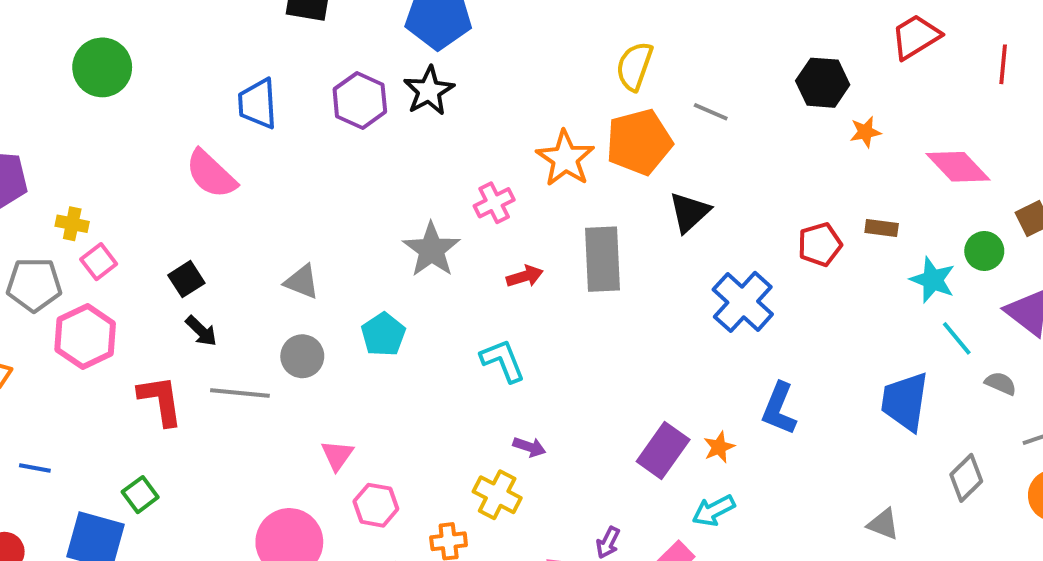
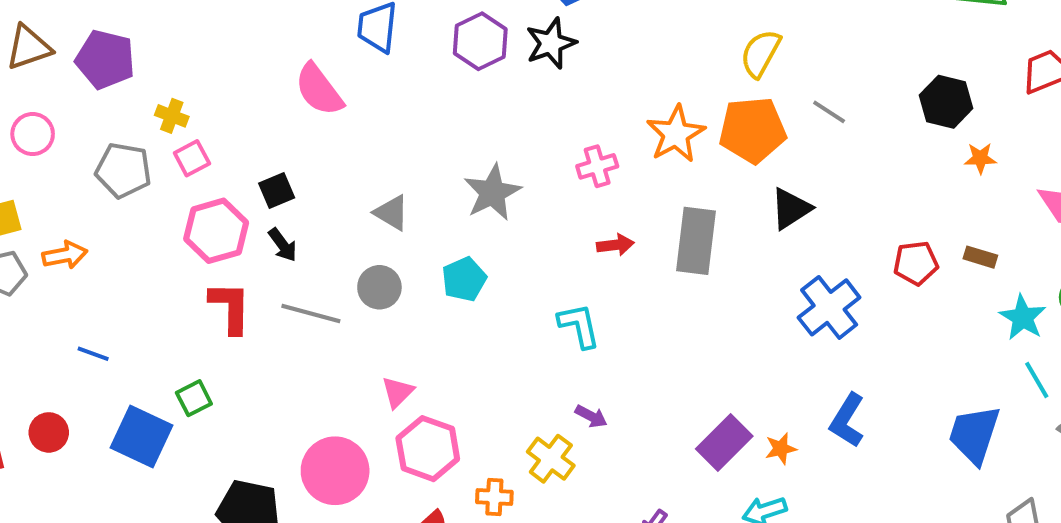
gray star: (431, 250) -> (492, 192), moved
pink hexagon: (85, 337) -> (216, 231), moved
pink hexagon: (376, 505) -> (428, 449), size x1.4

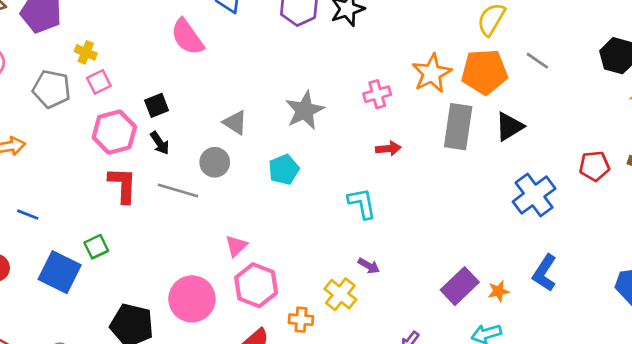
gray rectangle: (696, 241) -> (458, 127), moved
gray circle: (379, 287) -> (215, 162), moved

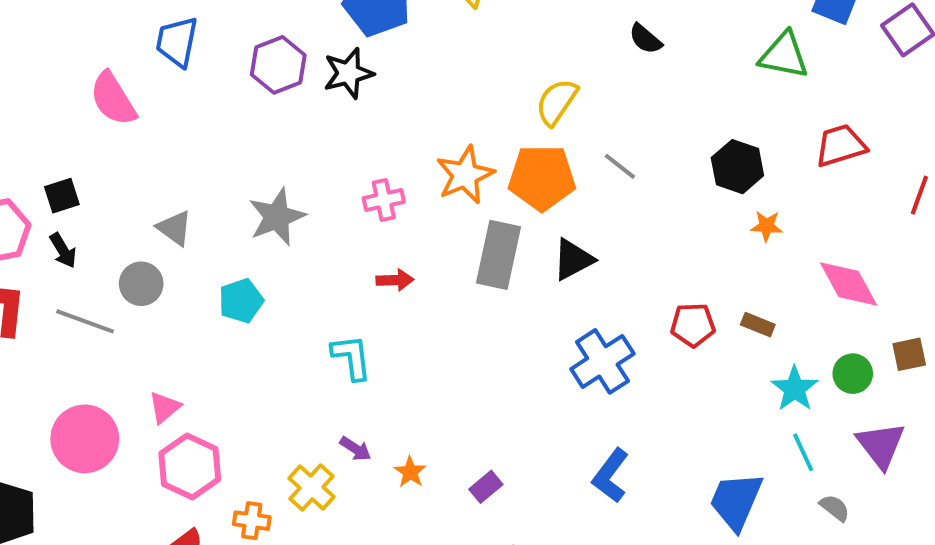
purple rectangle: (460, 286) -> (486, 487), size x0.6
orange star: (498, 291) -> (410, 472), moved, turned -30
pink circle: (192, 299) -> (85, 439), moved

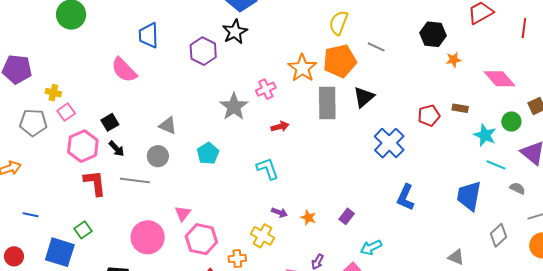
purple hexagon: (278, 65) -> (203, 51), moved
gray star: (277, 217) -> (234, 107), moved
cyan line: (803, 452) -> (496, 165), turned -30

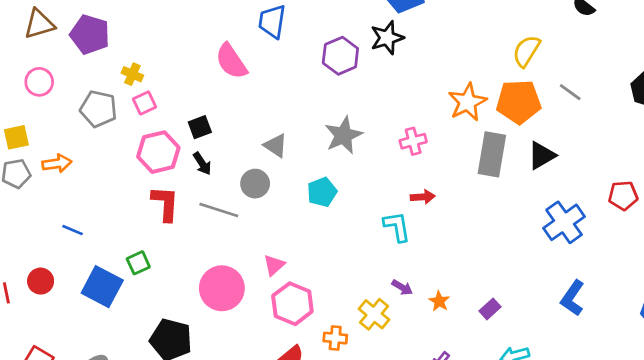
pink cross: (266, 89) -> (413, 141), moved
gray star: (234, 107) -> (343, 135), moved
red arrow: (280, 127) -> (423, 197), moved

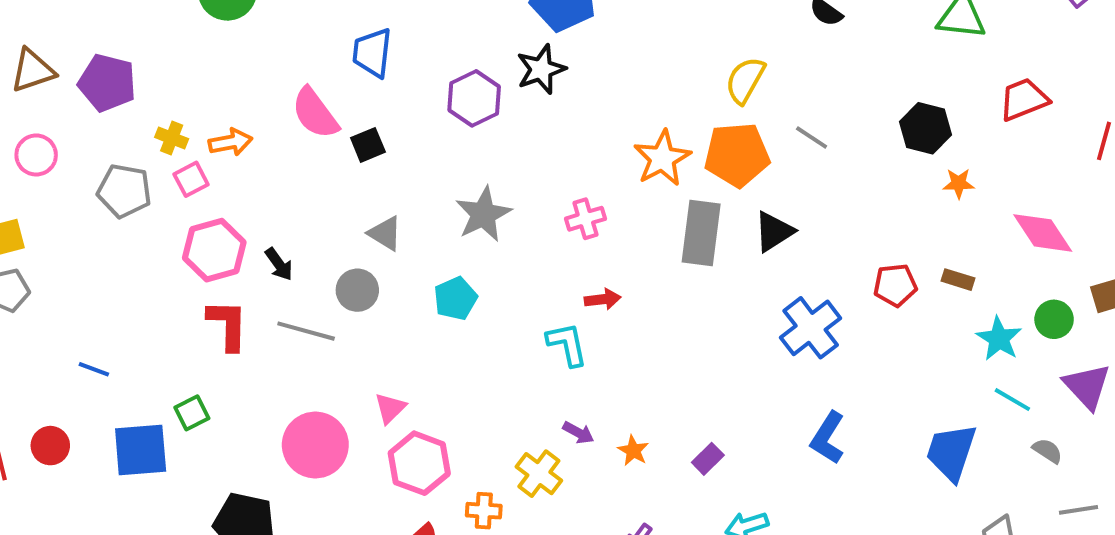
black square: (200, 127) -> (368, 145), moved
orange arrow: (57, 163) -> (231, 142), moved
blue square: (102, 287) -> (141, 450), turned -30

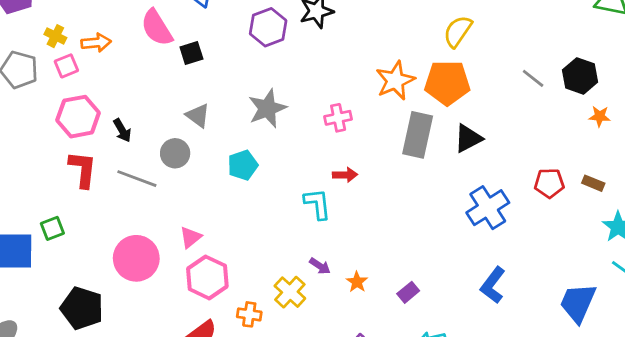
gray line: (812, 137) -> (533, 78), moved

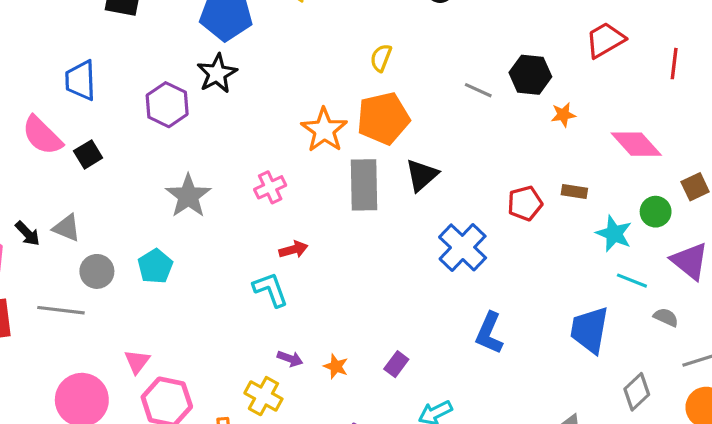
yellow semicircle: (458, 31) -> (381, 58), size x0.7
gray triangle: (198, 116) -> (67, 228), moved
black arrow: (122, 130) -> (28, 233), moved
cyan pentagon: (243, 165) -> (155, 266), moved

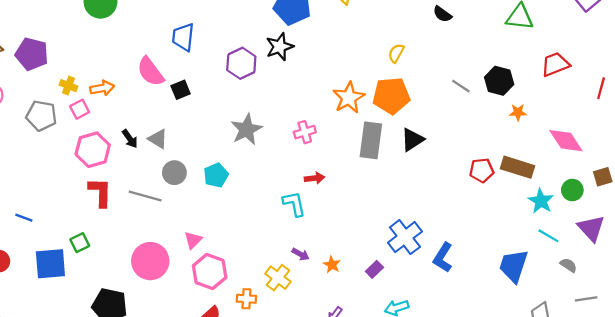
brown rectangle: (574, 191) -> (518, 167), size x1.8
blue cross: (463, 247) -> (405, 237), moved

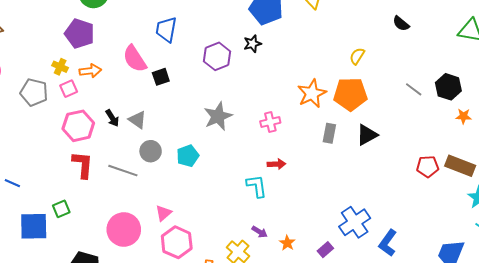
black star: (280, 47) -> (252, 44), size x0.7
purple pentagon: (32, 54) -> (80, 34), moved
gray rectangle: (371, 140) -> (329, 133), size x0.6

